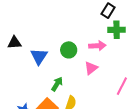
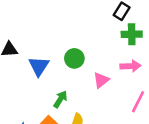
pink arrow: (97, 46) -> (130, 66), moved

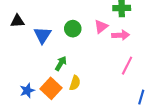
pink triangle: (101, 80) -> (101, 26), moved

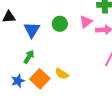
green arrow: (61, 63) -> (29, 57), moved
yellow semicircle: (75, 83) -> (62, 74), turned 104

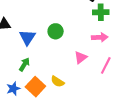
pink triangle: (86, 22) -> (81, 57), moved

